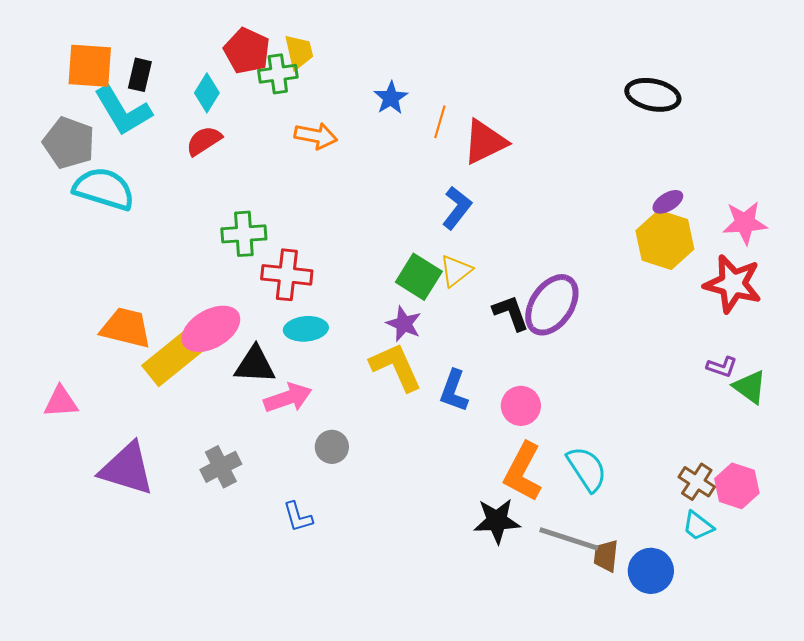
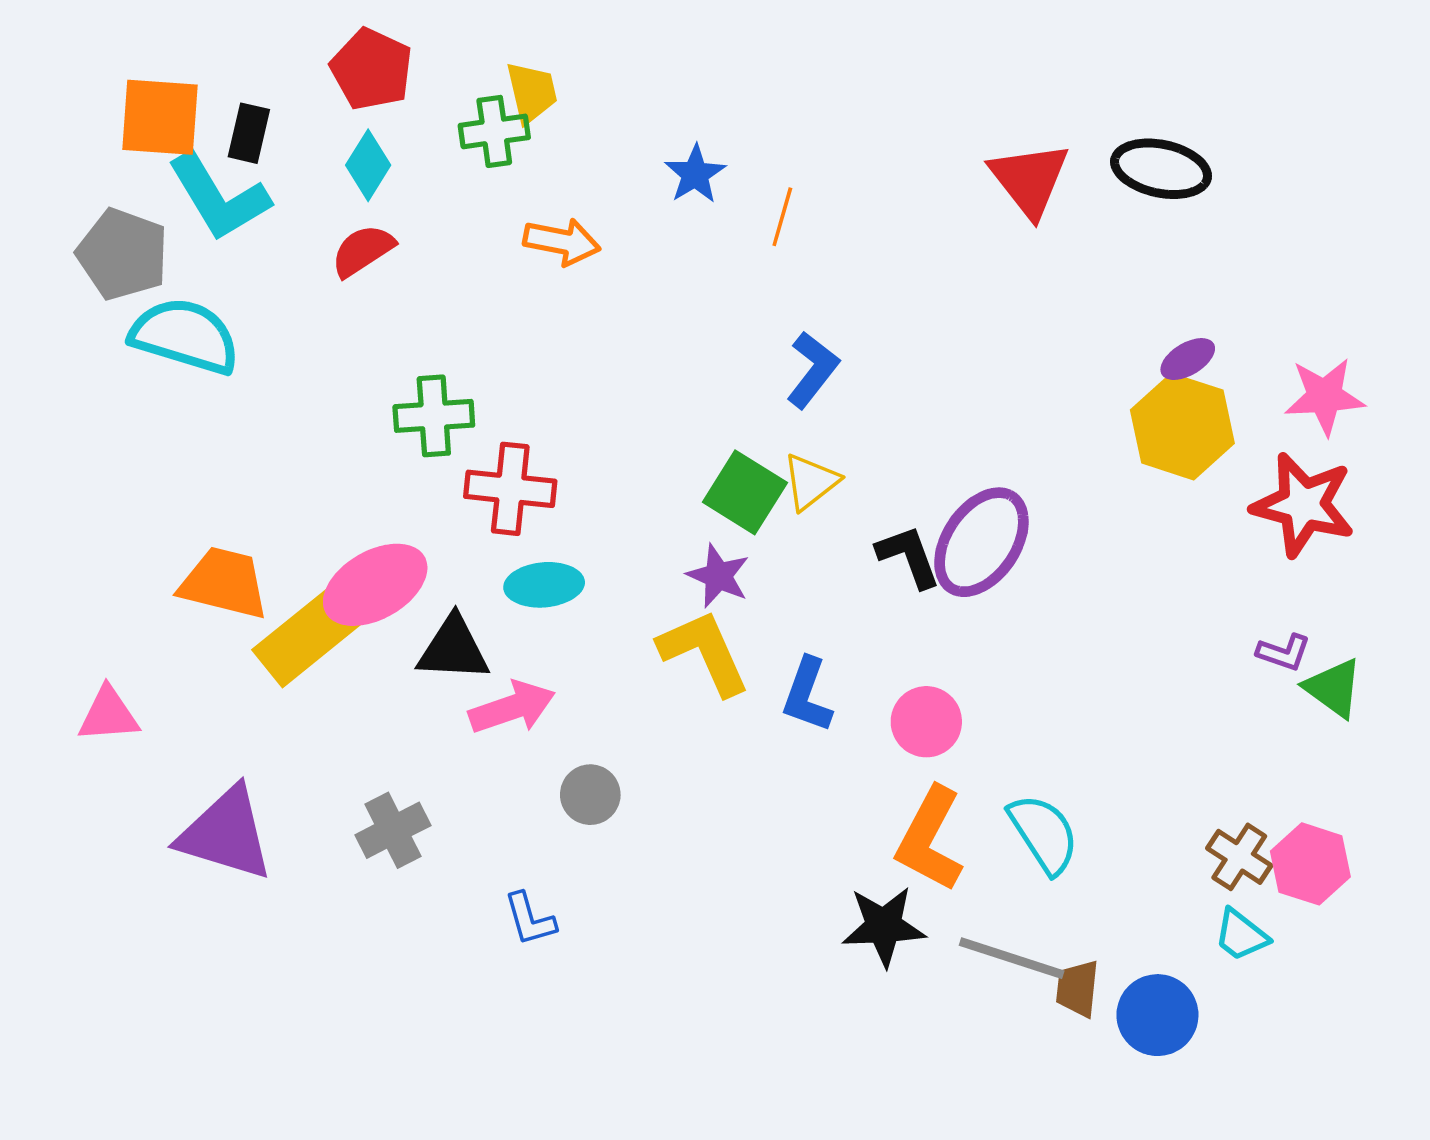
red pentagon: (247, 51) -> (372, 69), moved
red triangle: (485, 142) -> (1029, 179), moved, turned -42

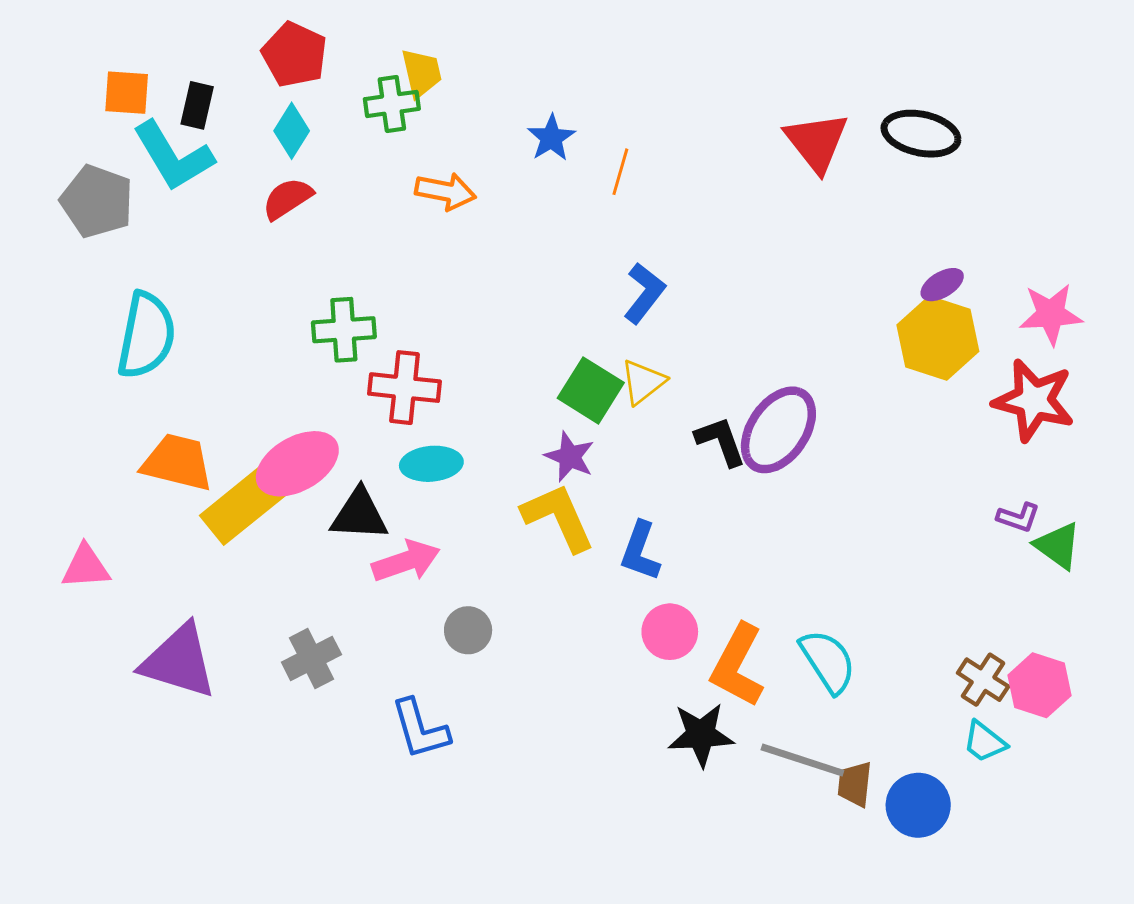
orange square: (160, 117) -> (127, 93), size x0.7
cyan semicircle: (185, 336) -> (146, 335), moved, turned 84
pink circle: (926, 722) -> (670, 632), moved
blue L-shape: (530, 919) -> (420, 729), size x1.4

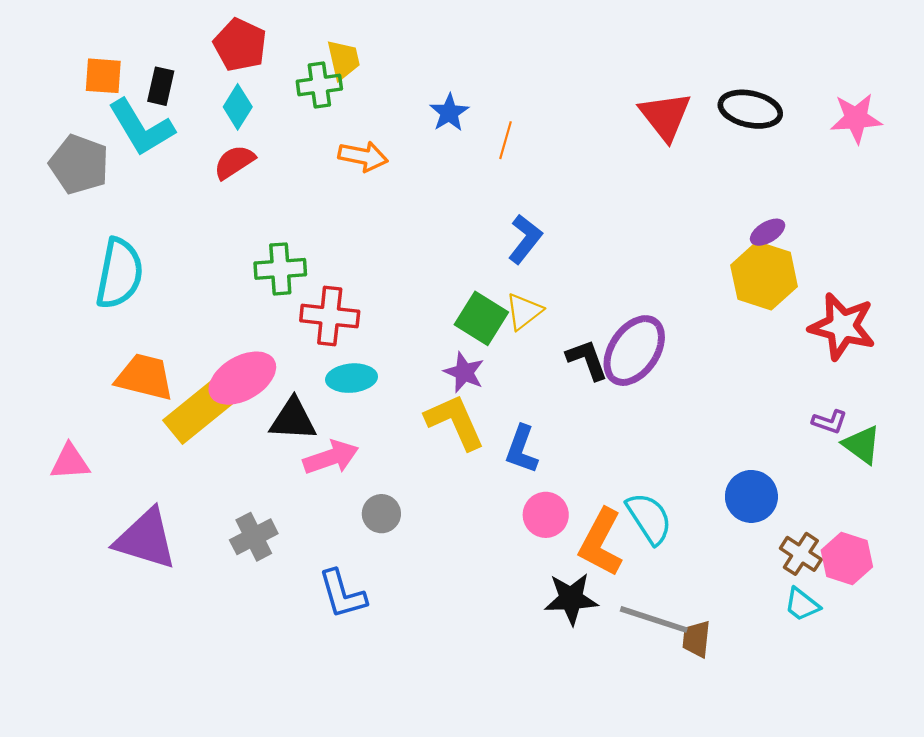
pink star: (1051, 314) -> (856, 118), moved
cyan semicircle: (828, 661) -> (649, 518), moved
blue circle: (918, 805) -> (751, 496), moved

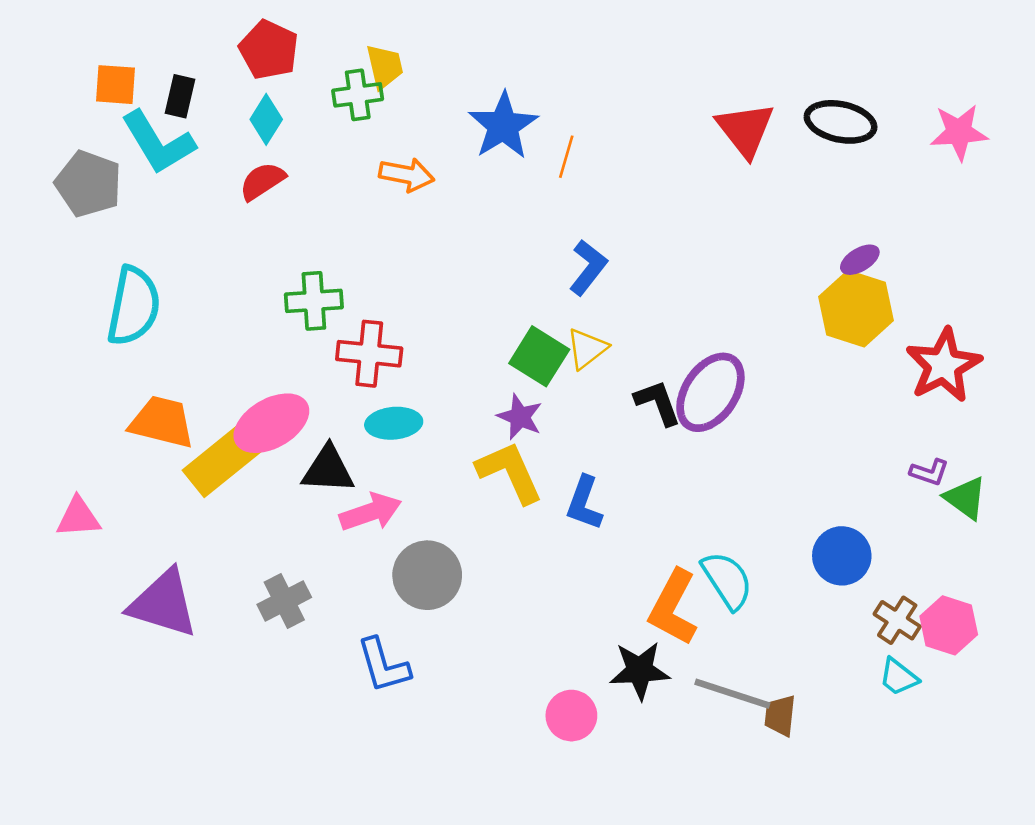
blue star: (449, 113) -> (503, 126), size x1.6
red star: (842, 326) -> (944, 365), turned 30
gray circle: (381, 514) -> (427, 575), size x1.6
pink circle: (546, 515) -> (571, 716), moved

